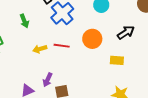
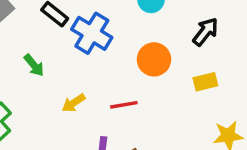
red line: (62, 46) -> (124, 105), moved

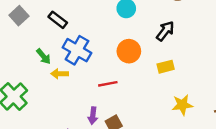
blue cross: (92, 33) -> (77, 50), moved
yellow arrow: (74, 103) -> (60, 74), moved, turned 35

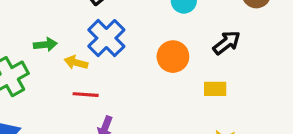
green arrow: (43, 56) -> (45, 45), moved, turned -70
red line: (108, 84) -> (86, 95), moved

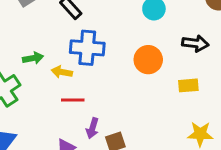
blue cross: (106, 38) -> (87, 48), turned -36
black arrow: (227, 43) -> (195, 43), turned 50

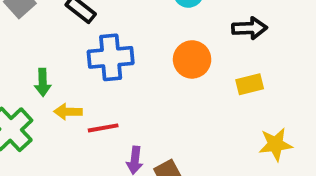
green arrow: (33, 58) -> (43, 82), turned 108
yellow arrow: (62, 72) -> (68, 112), moved

